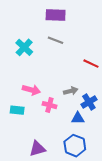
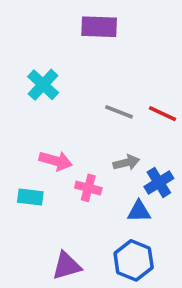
gray line: (56, 40) -> (119, 112), moved

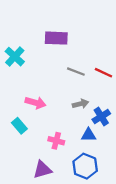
purple rectangle: (99, 27) -> (56, 38), moved
cyan cross: (43, 85) -> (15, 57), moved
pink cross: (88, 188) -> (56, 141), moved
cyan rectangle: (30, 197) -> (19, 126), turned 42

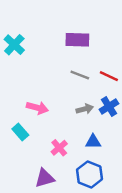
purple rectangle: (56, 38) -> (77, 40), moved
cyan cross: (15, 57) -> (14, 45), moved
blue cross: (101, 117) -> (109, 107), moved
pink cross: (56, 141) -> (59, 148), turned 35

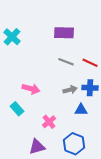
blue cross: (109, 107) -> (90, 88), turned 35
blue triangle: (93, 142) -> (81, 110), moved

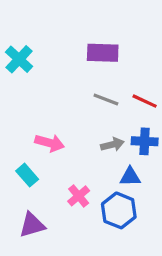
blue hexagon: (74, 144) -> (119, 210), moved
purple triangle: (37, 147) -> (32, 225), moved

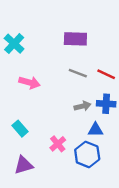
pink arrow: (50, 143) -> (29, 83), moved

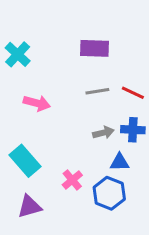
gray line: (78, 73) -> (97, 91), turned -30
cyan rectangle: (20, 129) -> (25, 161), size x1.5

